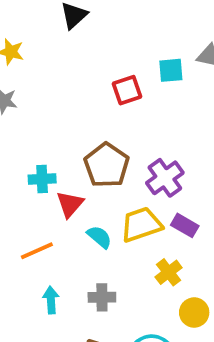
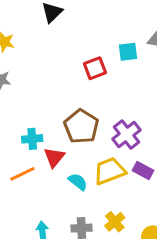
orange line: (37, 251) -> (23, 174), moved
yellow cross: (169, 272) -> (115, 222), moved

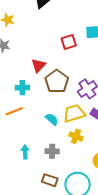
red triangle: (54, 157) -> (38, 65), moved
yellow cross: (115, 222) -> (76, 136), moved, turned -32

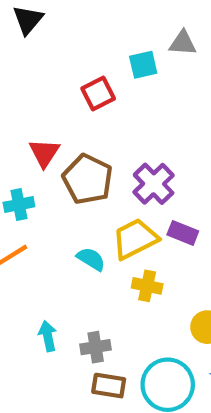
gray cross: (52, 151) -> (96, 347), moved

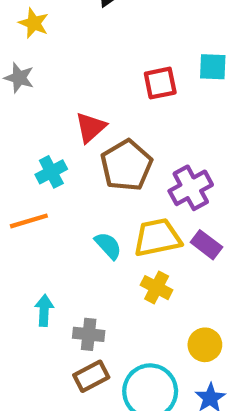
cyan cross: (19, 205) -> (51, 172), turned -32
brown rectangle: (109, 386) -> (91, 376), turned -52

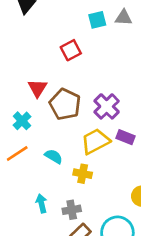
cyan square: (213, 67) -> (97, 20), moved
cyan semicircle: (108, 246) -> (54, 156), moved
yellow cross: (157, 288) -> (83, 174), moved

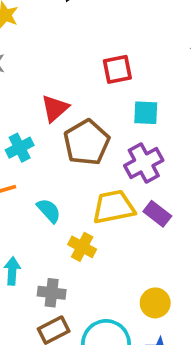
cyan square: (97, 20) -> (146, 113), moved

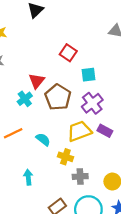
red square: (117, 69) -> (68, 53), turned -35
cyan cross: (20, 148) -> (25, 99), moved
gray cross: (52, 293) -> (80, 176), moved

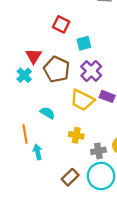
yellow trapezoid: (79, 131) -> (82, 100), turned -125
orange line: (13, 133) -> (25, 134), moved, turned -66
yellow cross: (65, 157) -> (76, 135), moved
gray cross: (80, 176) -> (98, 151), moved

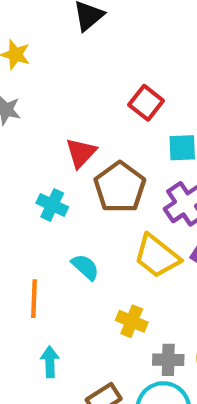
cyan cross: (24, 75) -> (52, 205), moved, turned -32
cyan arrow: (38, 152) -> (50, 362), moved

